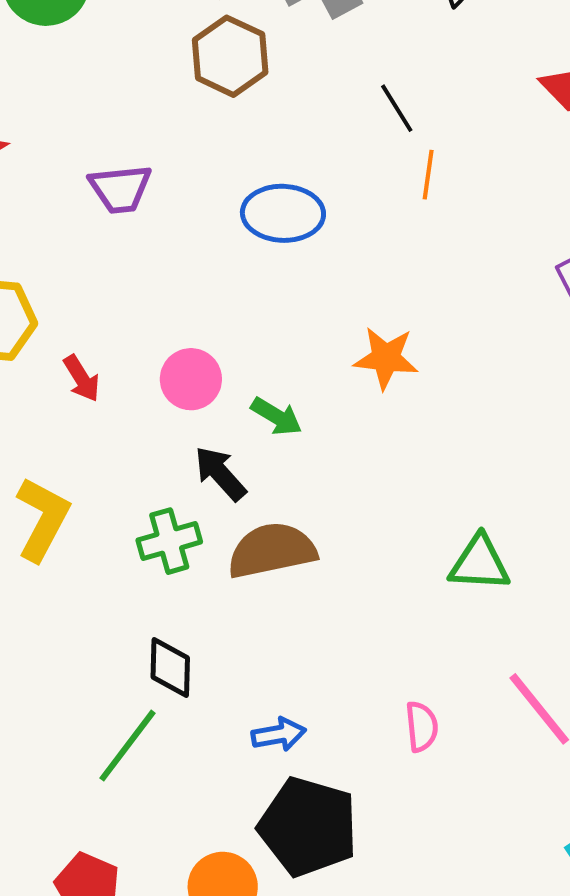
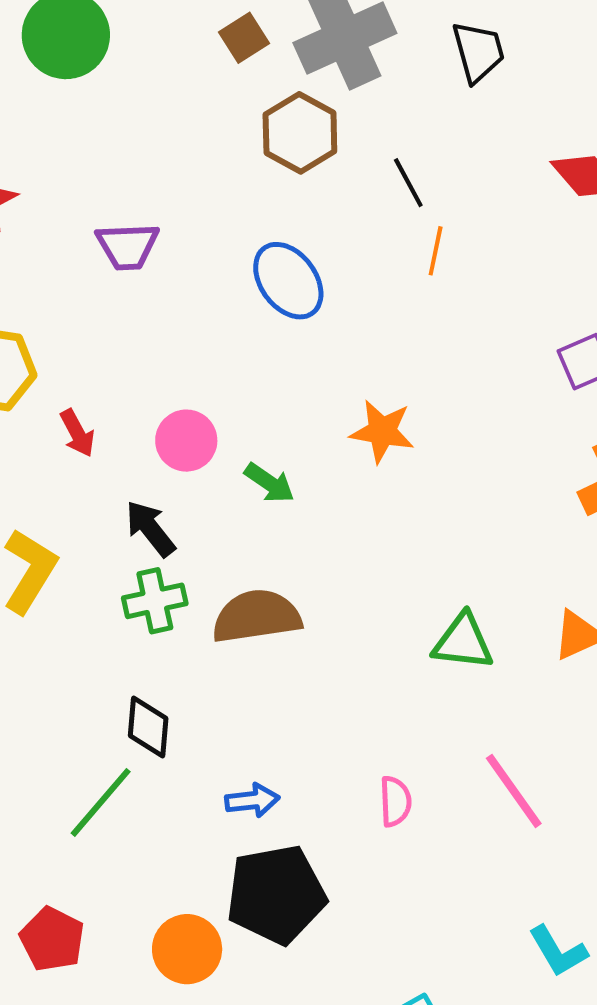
brown hexagon: (230, 56) -> (300, 133), moved
blue ellipse: (283, 213) -> (288, 281), turned 48
black arrow: (220, 474) -> (150, 529), moved
black pentagon: (308, 827) -> (276, 894), turned -30

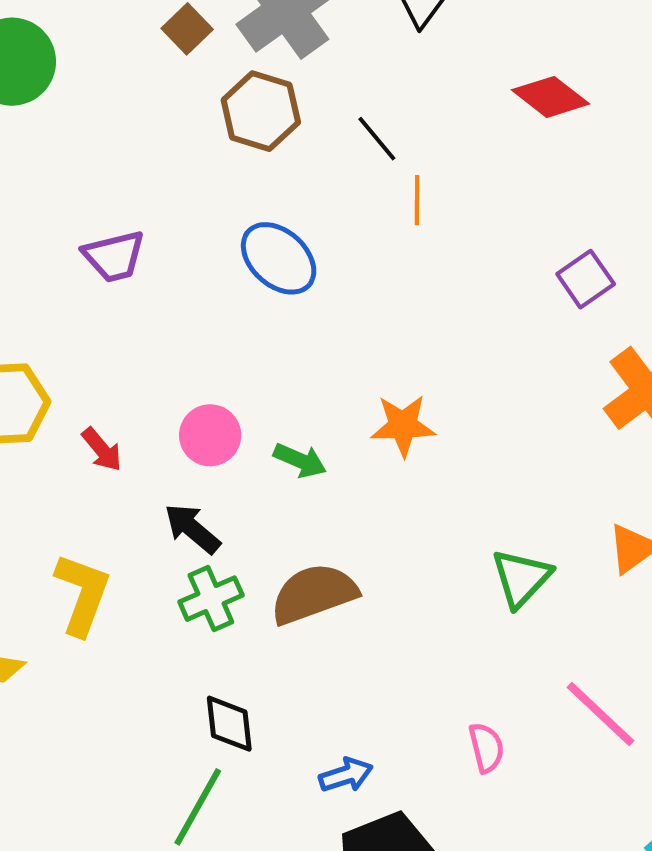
orange star: (382, 431) -> (403, 425), moved
green triangle: (463, 642) -> (521, 578), turned -42

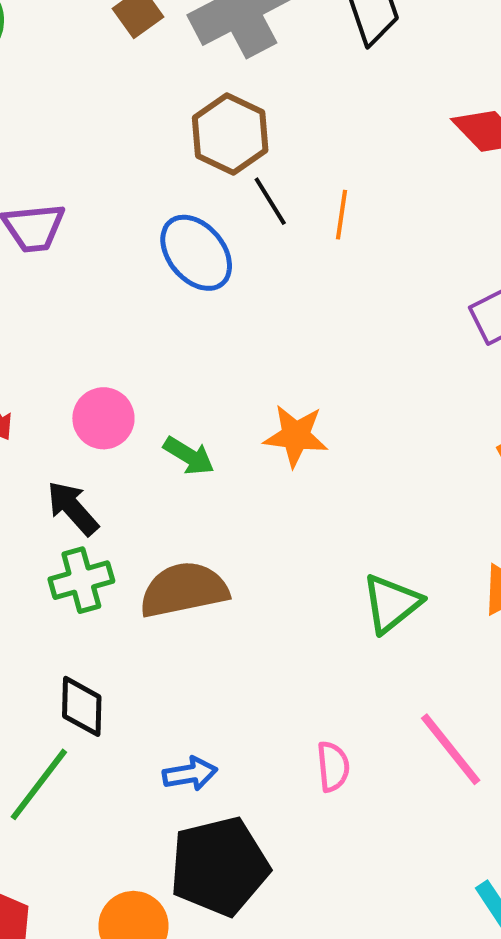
brown hexagon: (261, 111) -> (230, 134), moved
black line: (377, 139) -> (270, 201), moved

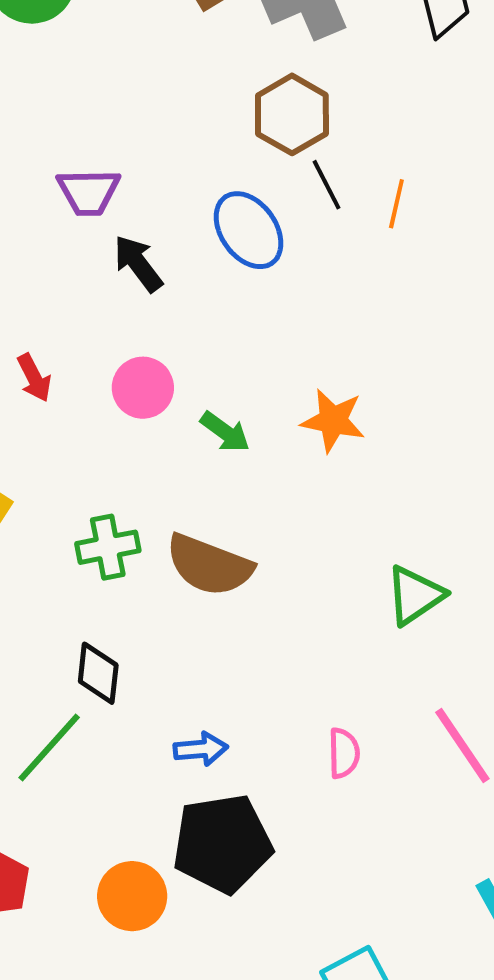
black arrow: (73, 508) -> (138, 263), moved
brown semicircle: (184, 590) -> (209, 565), turned -152

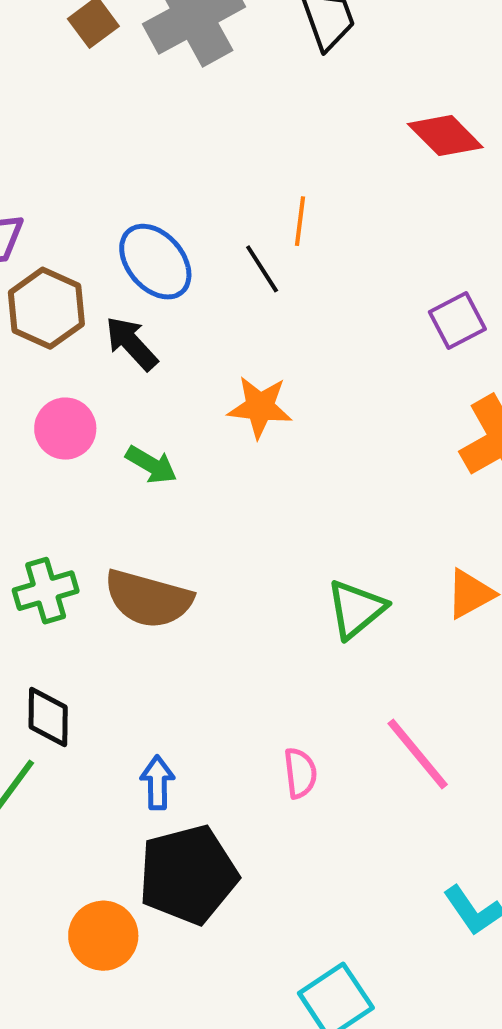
brown hexagon: (292, 114) -> (46, 308), moved
black line: (327, 185) -> (262, 269), moved
black arrow: (138, 263) -> (131, 343), moved
orange star: (333, 421) -> (260, 407), moved
blue arrow: (201, 749) -> (157, 783), turned -80

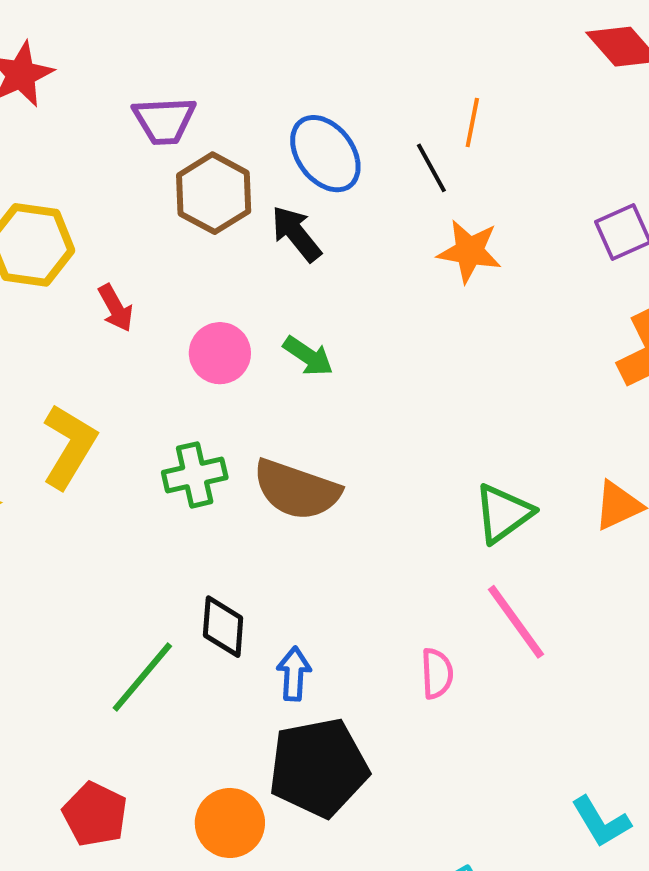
orange star: (260, 407) -> (469, 251), moved
pink circle: (65, 429) -> (220, 353), moved
black diamond: (48, 717) -> (223, 627), moved
pink line: (418, 754) -> (516, 622), moved

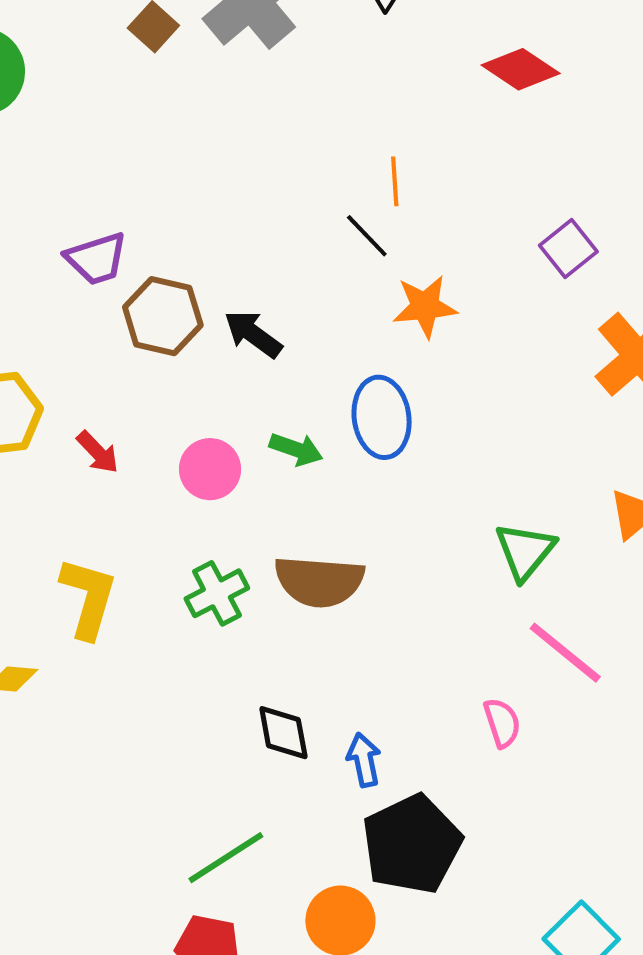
blue ellipse: (325, 154) -> (382, 417), moved, turned 44
green line: (142, 677) -> (226, 858), moved, turned 32

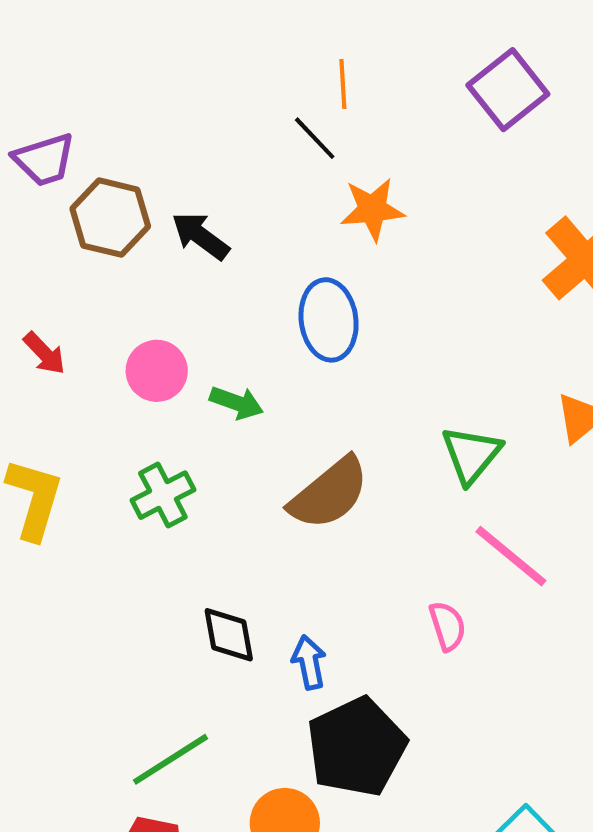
purple square: (568, 248) -> (508, 90), moved, size x1.4
green arrow: (296, 449) -> (237, 403), moved
brown semicircle: (319, 581) -> (329, 493), moved, turned -44

